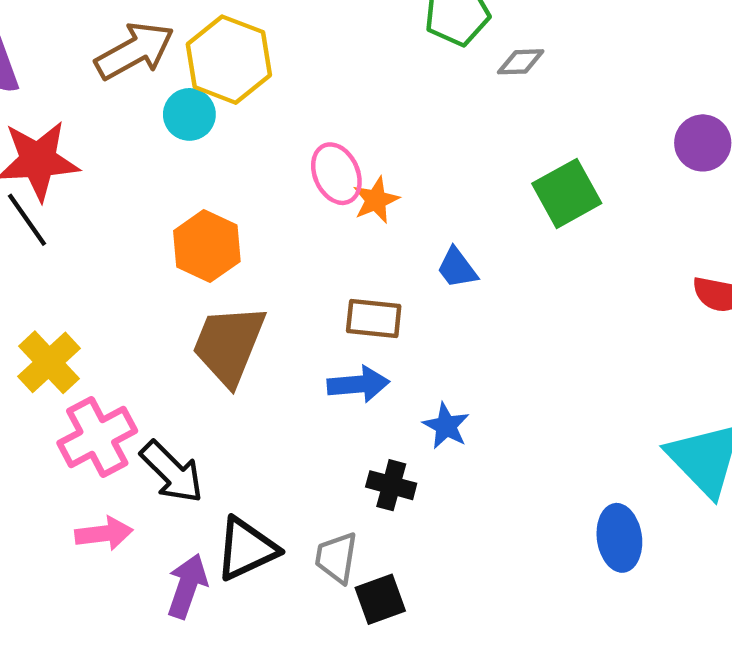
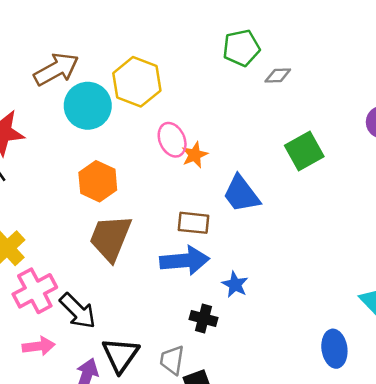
yellow hexagon: (229, 60) -> (137, 82), moved
cyan circle: (189, 114) -> (88, 106), size x1.6
blue trapezoid: (457, 268) -> (241, 194), size x1.6
blue arrow: (358, 384) -> (185, 261), size x1.4
black triangle: (246, 549) -> (120, 355), turned -30

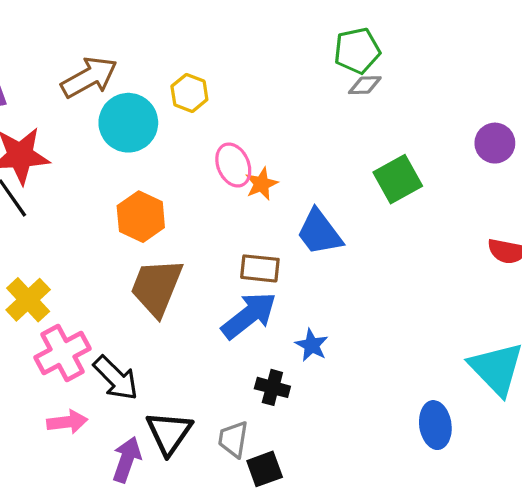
green pentagon: (241, 48) -> (357, 51), moved
yellow hexagon: (137, 82) -> (189, 93), size x0.6
blue arrow: (185, 261) -> (249, 315), turned -33

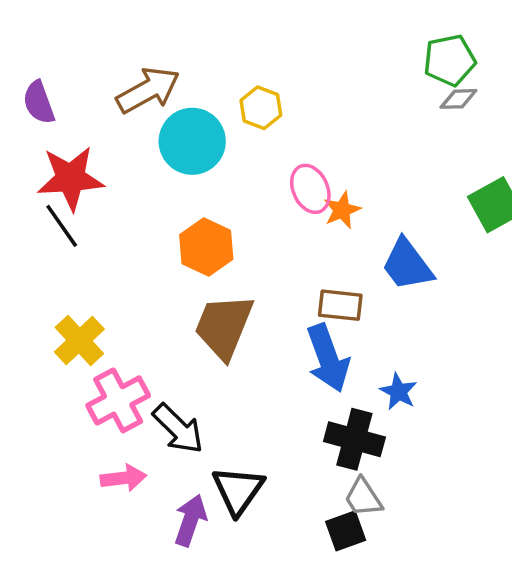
blue arrow: (249, 315) -> (328, 358), turned 108
black cross: (272, 387) -> (354, 439), size x1.5
gray trapezoid: (233, 439) -> (363, 497), moved, turned -42

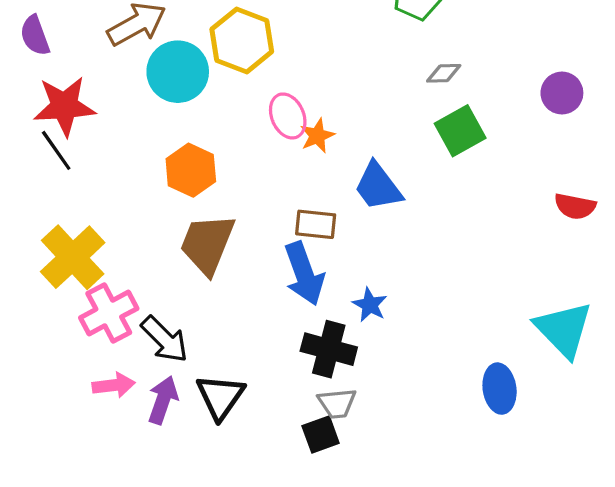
gray diamond: (458, 99) -> (444, 73), moved
yellow hexagon: (261, 108) -> (242, 40), size x1.6
yellow cross: (79, 341) -> (73, 257), size x1.4
gray trapezoid: (363, 497) -> (337, 403), turned -63
purple arrow: (190, 520) -> (163, 400), moved

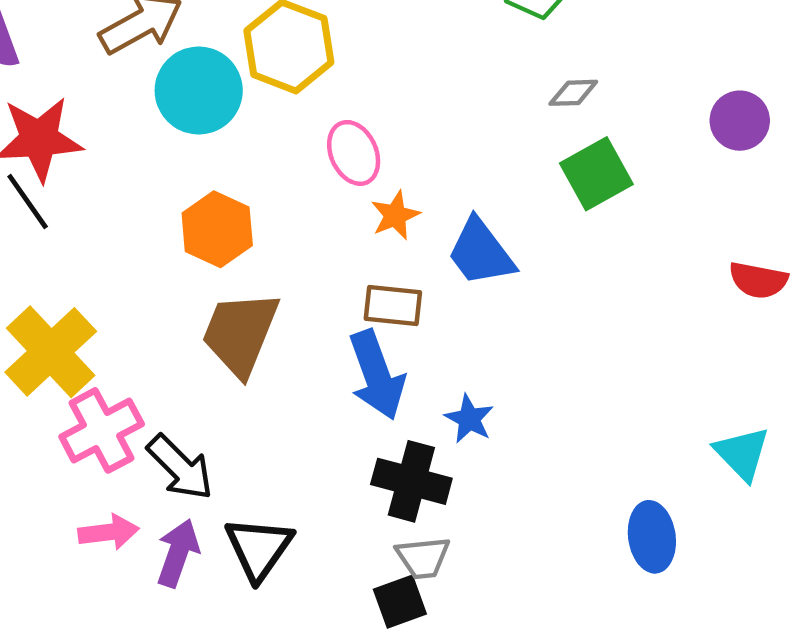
orange star: (317, 136) -> (395, 215), moved
cyan triangle: (564, 329) -> (742, 454), size x0.7

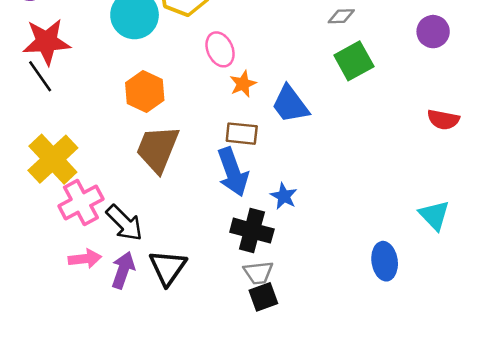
black square: (400, 602) -> (263, 297), moved

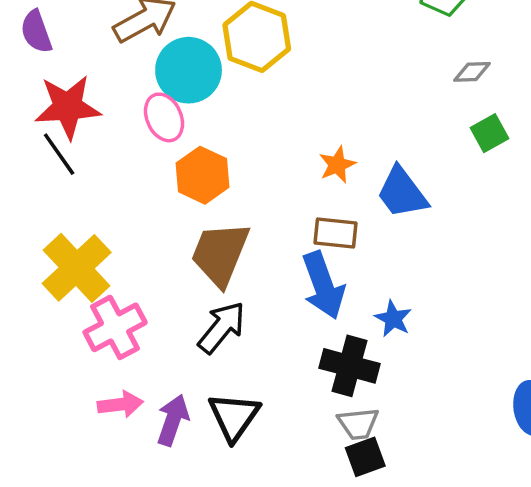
pink ellipse: (220, 49) -> (164, 117), moved
green square: (354, 61) -> (489, 133), size x0.7
black arrow: (124, 223) -> (222, 327), moved, turned -96

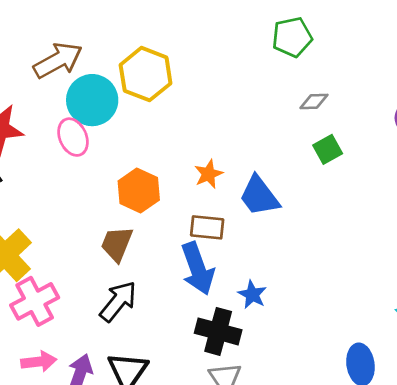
orange hexagon: (203, 175) -> (139, 190), moved
brown trapezoid: (220, 254) -> (117, 244), size x0.7

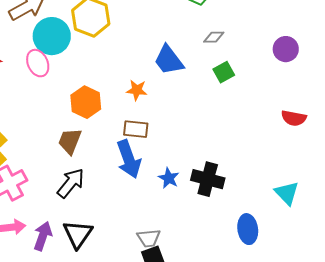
orange star: (209, 174) -> (137, 90), turned 30
blue trapezoid: (259, 196) -> (169, 60), moved
black cross: (218, 331) -> (208, 179), moved

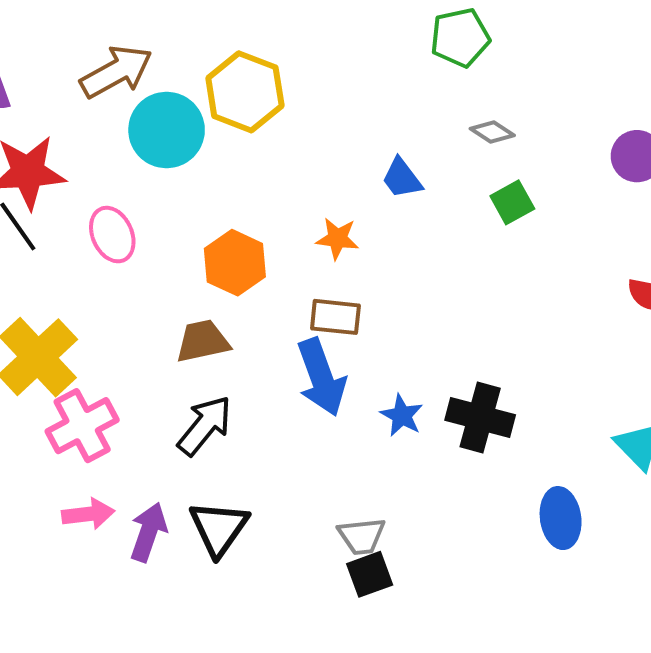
gray diamond: (214, 37) -> (492, 132), turned 35
blue trapezoid: (169, 60) -> (402, 178), size x0.7
pink ellipse: (38, 63) -> (112, 235), moved
brown trapezoid: (70, 141) -> (203, 341), turned 56

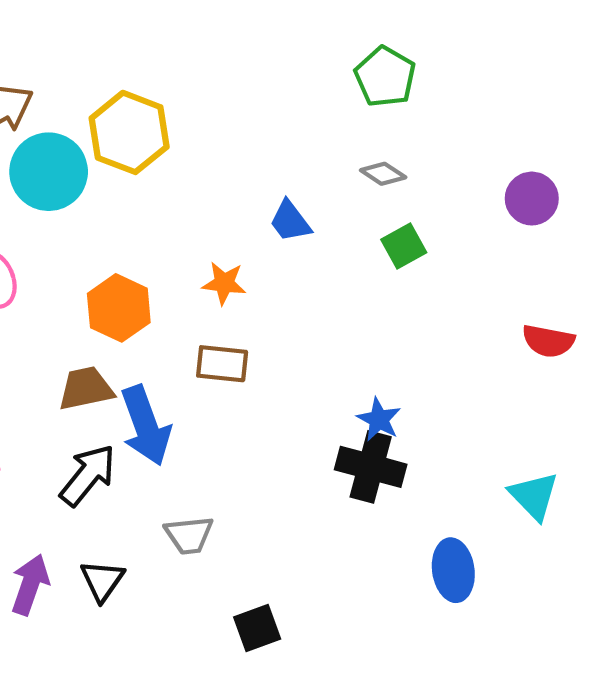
green pentagon: (460, 38) -> (385, 77), moved, turned -30
blue arrow: (321, 377) -> (146, 426), moved
blue star: (402, 415) -> (379, 419), moved
black triangle: (219, 528) -> (102, 580), size x0.7
gray trapezoid: (362, 536) -> (189, 535), moved

